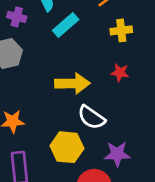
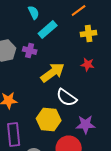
purple cross: (17, 17) -> (30, 50), moved
yellow arrow: (72, 83) -> (53, 72), turned -35

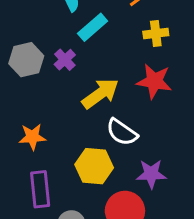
purple cross: (30, 50) -> (65, 60), turned 32
red star: (88, 64) -> (154, 81), size x1.6

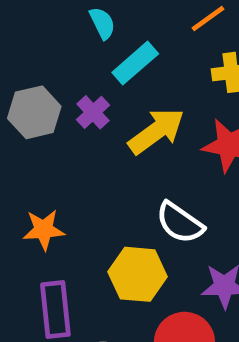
yellow arrow: (100, 94) -> (156, 131), moved

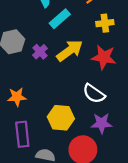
purple cross: (93, 112) -> (40, 52), moved
white semicircle: (180, 223) -> (94, 94), moved

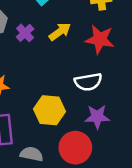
yellow arrow: (70, 51) -> (60, 32), size x0.7
white semicircle: (94, 94) -> (88, 82), turned -45

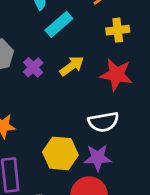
purple star: (97, 117) -> (98, 158), moved

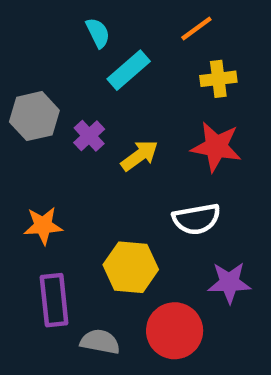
yellow arrow: (72, 66) -> (140, 156), moved
purple star: (98, 158) -> (229, 283), moved

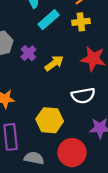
yellow cross: (218, 79) -> (81, 22), moved

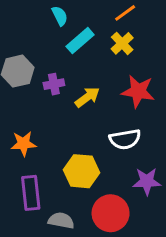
yellow cross: (81, 22) -> (122, 43), turned -36
purple cross: (28, 53) -> (54, 84), turned 32

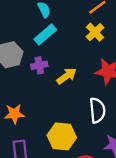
cyan rectangle: (80, 41) -> (45, 35), moved
white semicircle: (125, 139) -> (97, 110), turned -85

